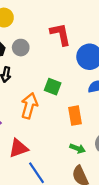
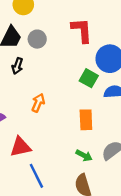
green square: (53, 87) -> (89, 78), moved
orange arrow: (29, 106) -> (38, 103), size x0.7

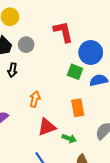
red triangle: (20, 147) -> (47, 127), moved
green arrow: (84, 156) -> (69, 138), moved

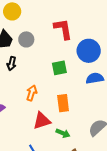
green square: (75, 72) -> (59, 68), moved, turned -35
orange rectangle: (78, 108) -> (63, 103), moved

